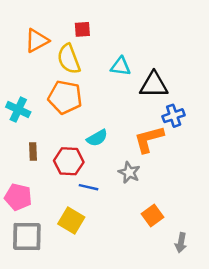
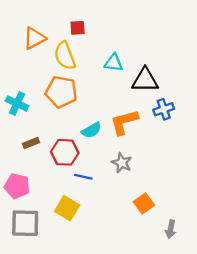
orange L-shape: (149, 139) -> (124, 122), moved
brown rectangle: (33, 151) -> (31, 143), turned 70

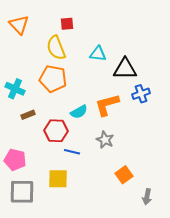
orange triangle: (35, 38) -> (19, 25), moved, turned -45
brown rectangle: (31, 143) -> (28, 115), moved
yellow square: (67, 208) -> (58, 179), turned -30

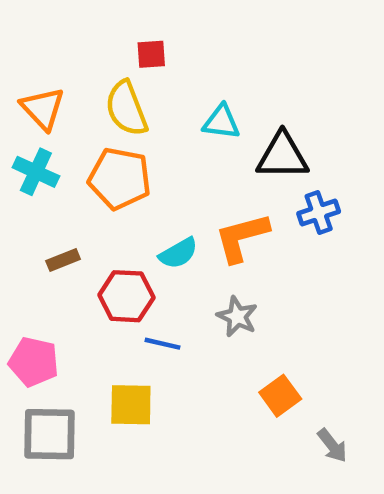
orange triangle: (19, 25) -> (43, 108), moved
cyan cross: (15, 89) -> (36, 172), moved
gray arrow: (147, 197) -> (332, 445), turned -49

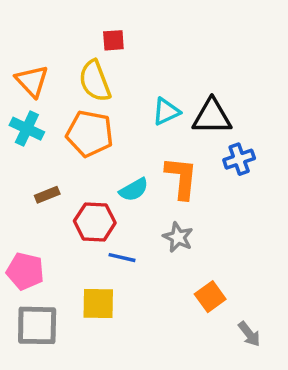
cyan triangle: (221, 122) -> (166, 112), moved, turned -32
orange L-shape: (242, 237) -> (181, 178), turned 111

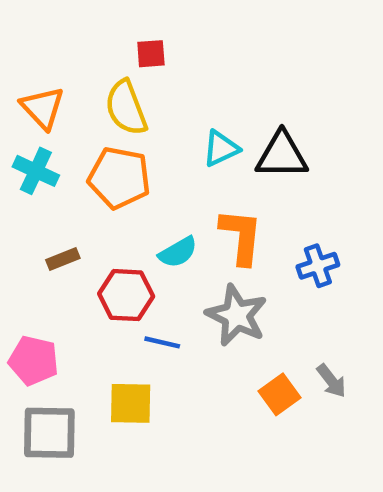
blue cross: (239, 159) -> (318, 266), moved
gray star: (178, 237) -> (237, 315), size x1.5
gray arrow: (249, 334) -> (331, 381), moved

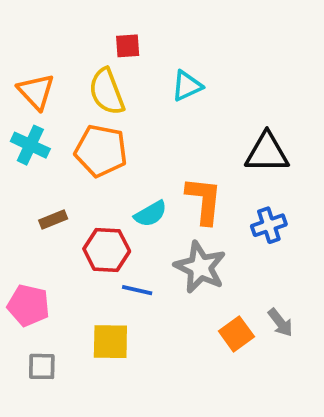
cyan triangle: (221, 148) -> (187, 86), moved
black triangle: (282, 155) -> (267, 153), moved
gray square: (49, 433) -> (42, 366), size x0.6

